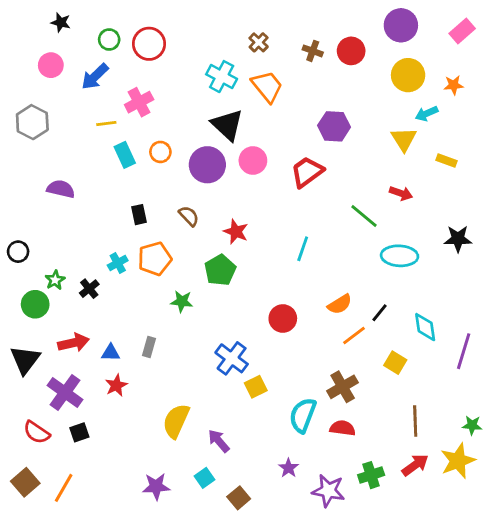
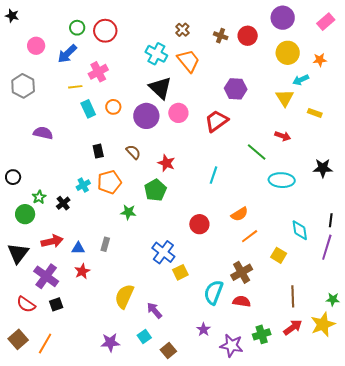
black star: (61, 22) -> (12, 16), moved
black line: (380, 313) -> (331, 220), moved, turned -32

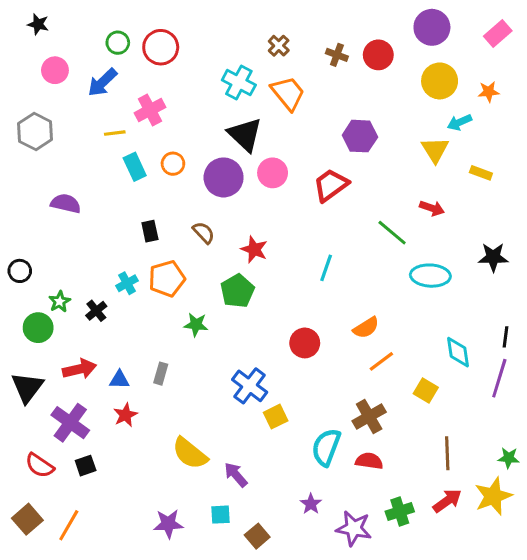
black star: (12, 16) -> (38, 24), moved
yellow semicircle: (124, 296) -> (190, 453), turned -75
cyan square: (144, 336) -> (220, 515), turned 32

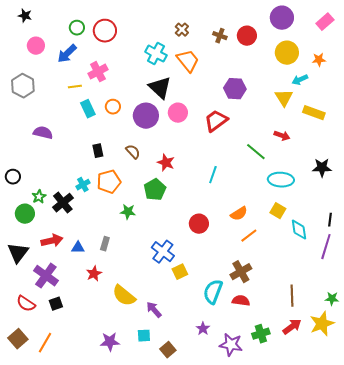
yellow rectangle: (481, 173) -> (314, 113), size x1.5
black cross: (96, 311) -> (63, 203), size x1.5
yellow square: (426, 390) -> (278, 211), moved
red star: (125, 415) -> (94, 274), moved

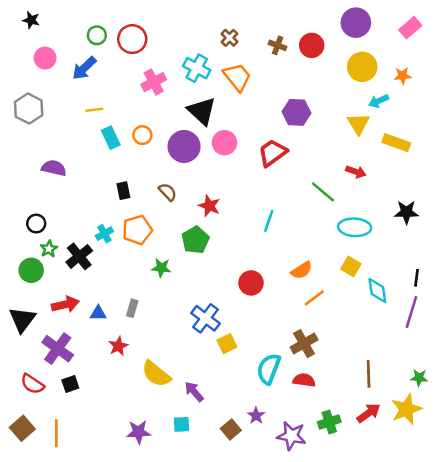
pink cross: (98, 72) -> (154, 82), moved
black circle: (13, 177) -> (36, 224), moved
orange line: (45, 343) -> (56, 433), turned -30
brown square: (168, 350) -> (231, 429), moved

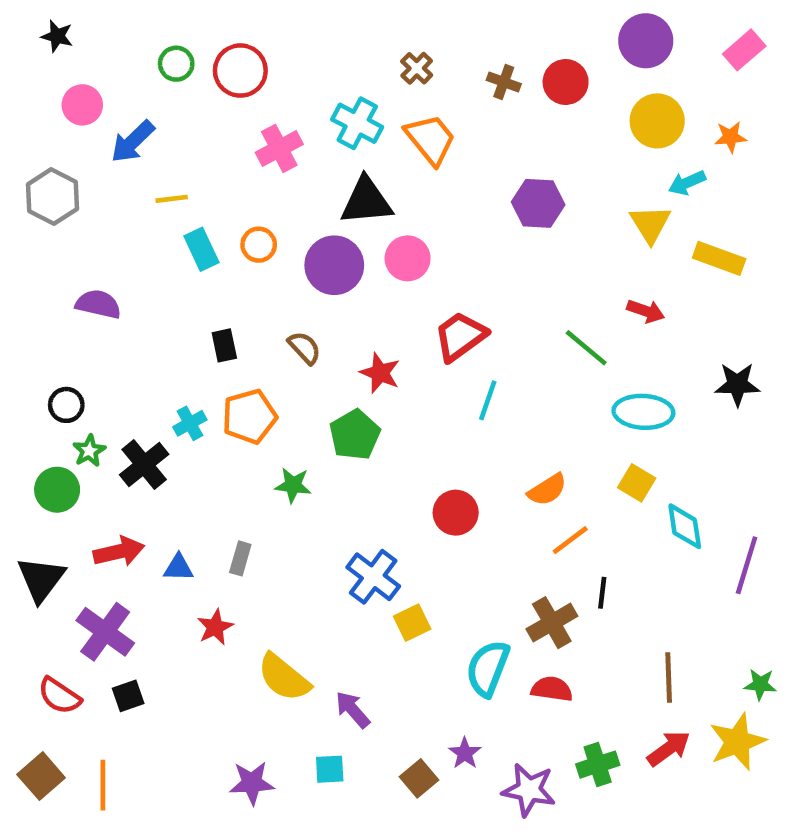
blue arrow: (84, 68) -> (133, 142), moved
black triangle: (202, 111) -> (366, 201), turned -48
red trapezoid: (272, 153) -> (460, 336), moved
black line: (417, 278) -> (602, 593), moved

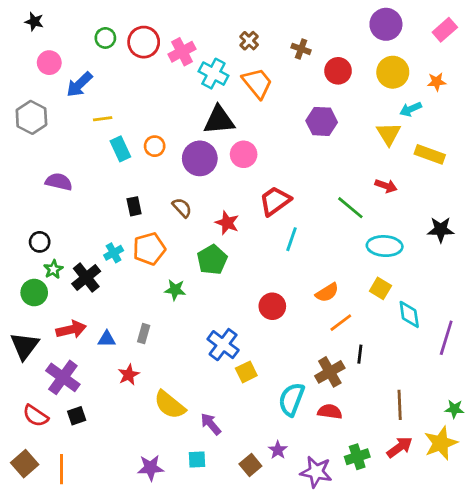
red circle: (566, 82) -> (338, 71), moved
pink cross: (279, 148) -> (182, 52), moved

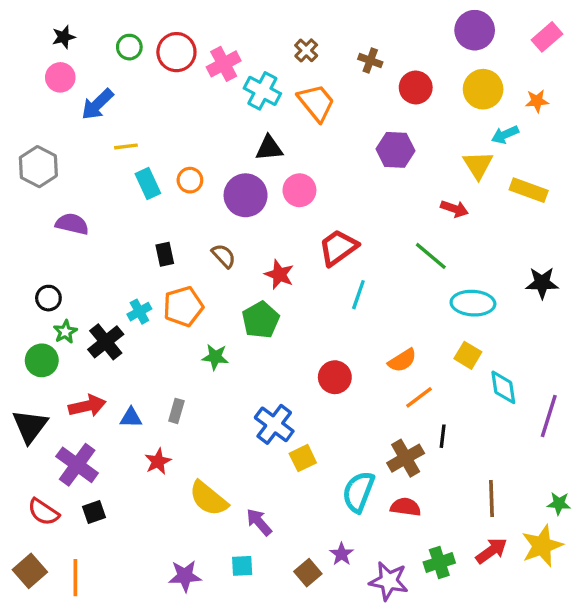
black star: (34, 22) -> (64, 37), moved, turned -30
gray hexagon: (31, 117) -> (38, 167), moved
black triangle: (219, 120) -> (269, 148), size x0.7
red arrow: (386, 186) -> (454, 209), moved

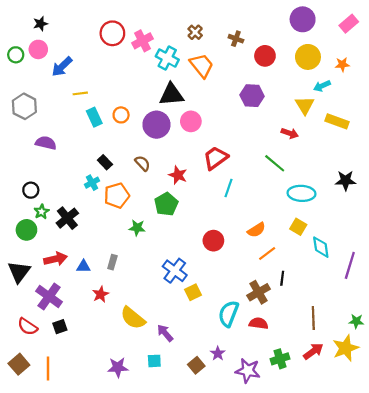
green circle: (129, 47) -> (16, 55), moved
black triangle: (269, 148) -> (172, 95), size x1.4
black rectangle: (165, 254) -> (105, 162), turned -32
cyan cross: (139, 312) -> (92, 183), moved

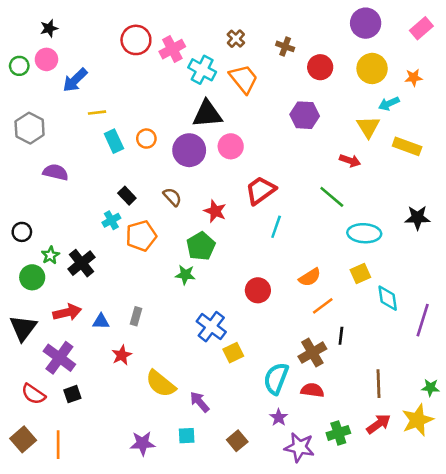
black circle: (31, 190) -> (22, 232), moved
yellow square: (298, 227) -> (360, 273), turned 35
green star: (137, 228) -> (185, 275), moved
purple star: (218, 353) -> (279, 417), moved

